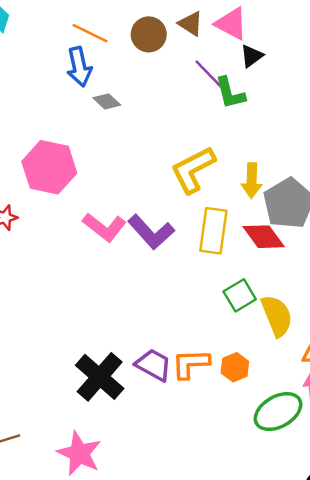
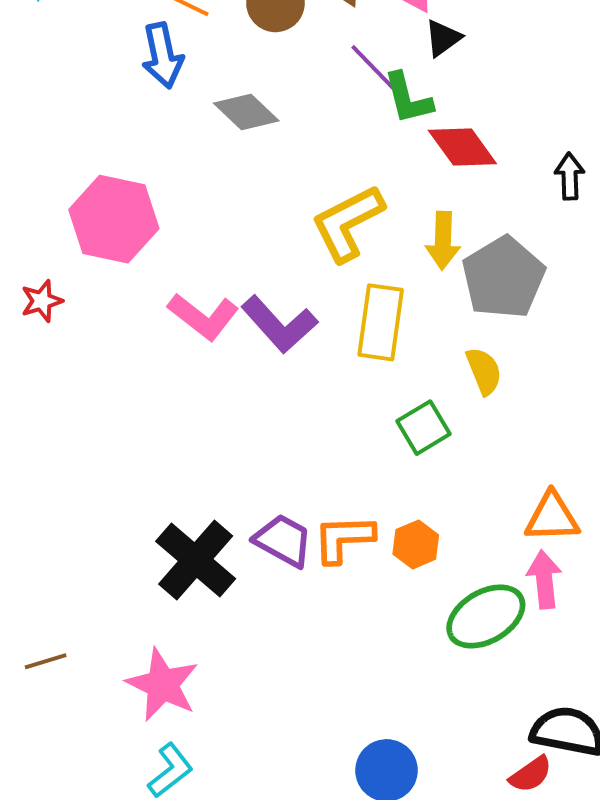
gray diamond: (107, 101) -> (246, 112), moved, size x1.4
red diamond: (264, 237) -> (462, 147), moved
yellow semicircle: (277, 316) -> (484, 371), moved, size x0.7

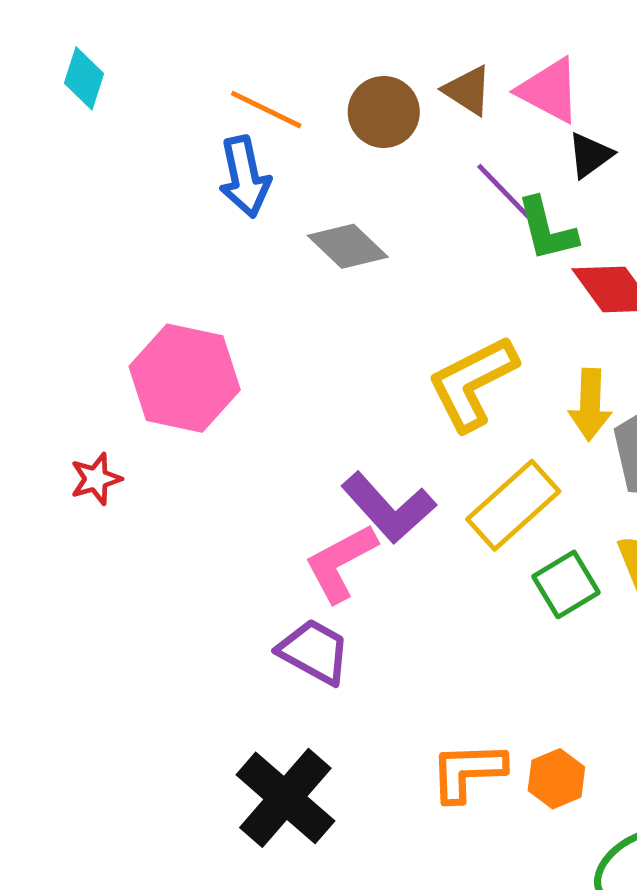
pink L-shape: (203, 317) -> (341, 563), moved, turned 114
yellow rectangle: (381, 322) -> (513, 505), turned 40
green square: (424, 428) -> (566, 584), moved
purple trapezoid: (283, 541) -> (314, 652), moved

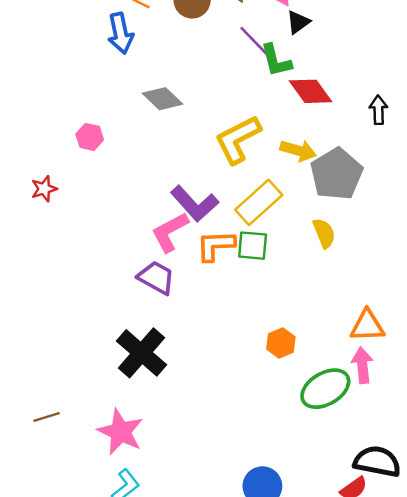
gray diamond: (348, 246) -> (162, 99), moved
pink hexagon: (185, 378) -> (90, 137), size x0.5
yellow arrow: (590, 405) -> (298, 151), turned -76
green square: (566, 584) -> (253, 246), moved, turned 36
orange L-shape: (468, 772) -> (216, 246), moved

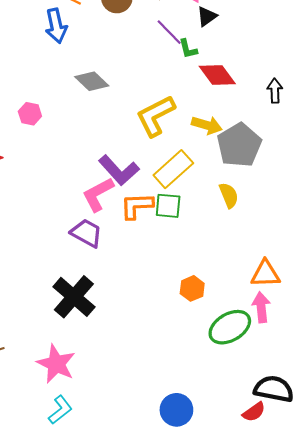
green L-shape: (276, 60) -> (188, 49), size x0.7

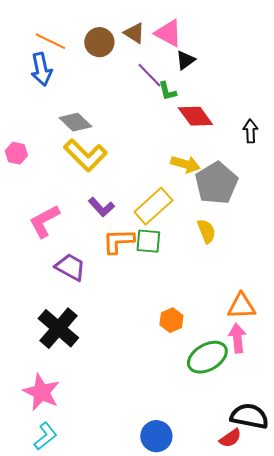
yellow L-shape: (156, 116) -> (85, 155), moved, turned -108
purple L-shape: (119, 170) -> (101, 207), size x0.7
pink L-shape: (98, 194) -> (44, 221), moved

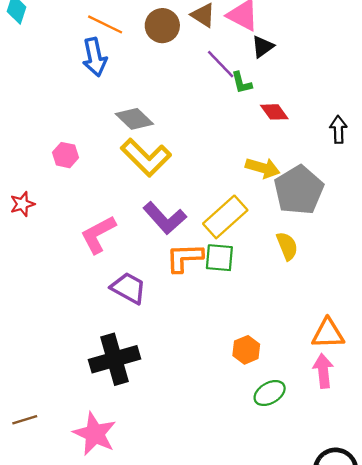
red diamond: (195, 116) -> (274, 112), size x0.7
purple L-shape: (101, 207) -> (165, 218), size x1.4
black cross: (58, 328) -> (114, 359), turned 33
green ellipse: (207, 357) -> (270, 393), moved, size x0.7

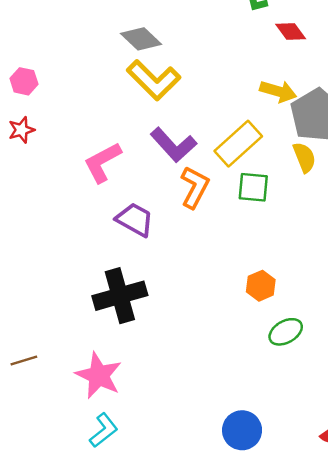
pink hexagon: (66, 155) -> (24, 81), moved
yellow semicircle: (287, 246) -> (304, 157), moved
orange L-shape: (184, 258) -> (195, 187), turned 120
green square: (219, 258) -> (253, 187), moved

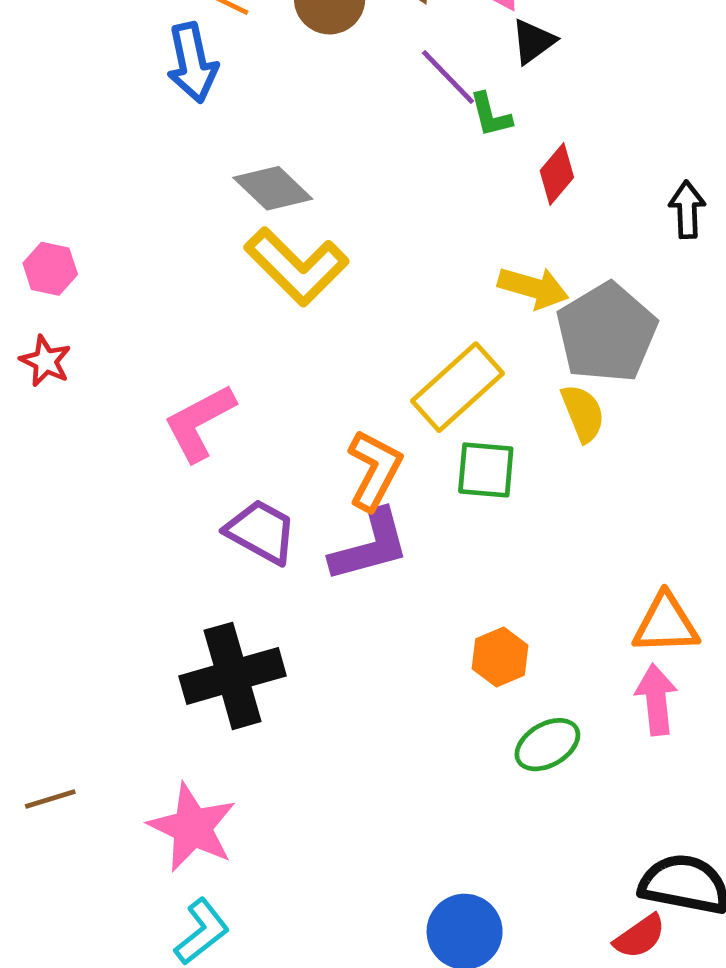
red diamond: (291, 31) -> (557, 174), turned 76
red star: (21, 130) -> (45, 361), turned -30
purple L-shape: (173, 145) -> (370, 546), moved, turned -63

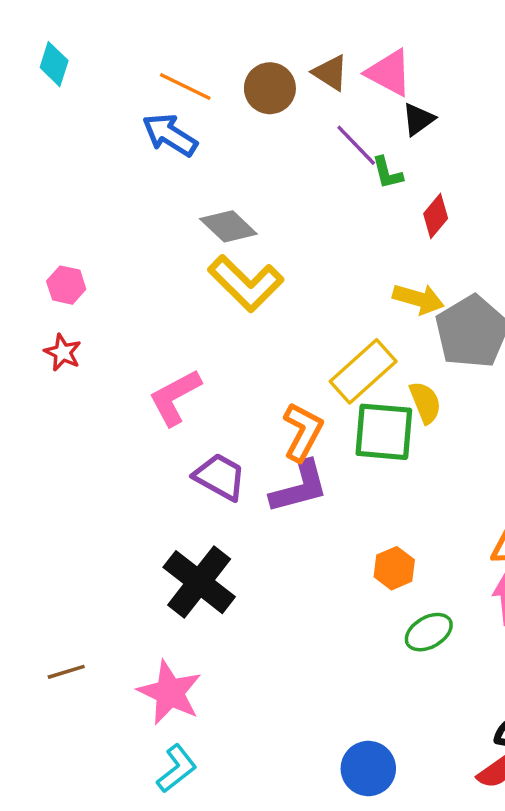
blue arrow: (192, 63) -> (170, 135), turned 134
yellow semicircle: (583, 413) -> (425, 402), moved
green square: (486, 470) -> (384, 432), size x1.4
black cross: (233, 676) -> (199, 582), turned -36

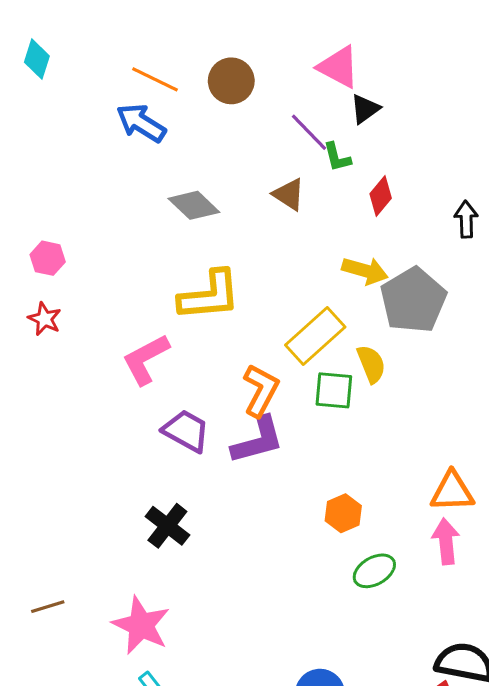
brown triangle: (330, 73) -> (289, 194), moved
yellow L-shape: (246, 283) -> (209, 296), moved, turned -50
green square: (384, 432) -> (334, 390), size x0.7
black cross: (199, 582) -> (167, 526), size x0.7

